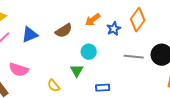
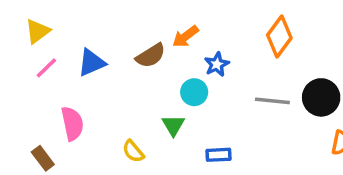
orange arrow: (93, 20) -> (185, 37), moved
blue star: (114, 29) -> (217, 64), moved
pink semicircle: (19, 70) -> (72, 123), turned -120

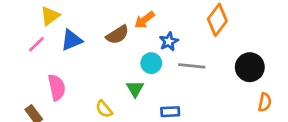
yellow triangle: (38, 31) -> (50, 16), moved
gray line: (272, 101) -> (192, 66), moved

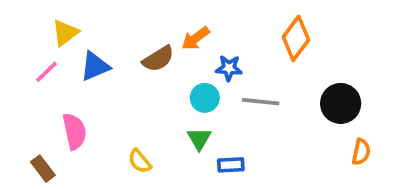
blue star: (169, 42) -> (229, 68), turned 30
green triangle: (135, 89) -> (199, 139), moved

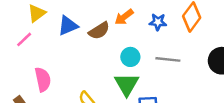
blue triangle: (95, 66) -> (68, 26), moved
blue star: (229, 68) -> (158, 22), moved
green triangle: (199, 139) -> (127, 84), size x1.5

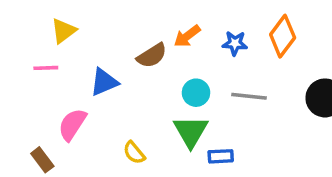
blue triangle: (68, 26) -> (104, 82), moved
pink line: (24, 39) -> (46, 68), turned 42
pink semicircle: (43, 79) -> (72, 124), turned -135

